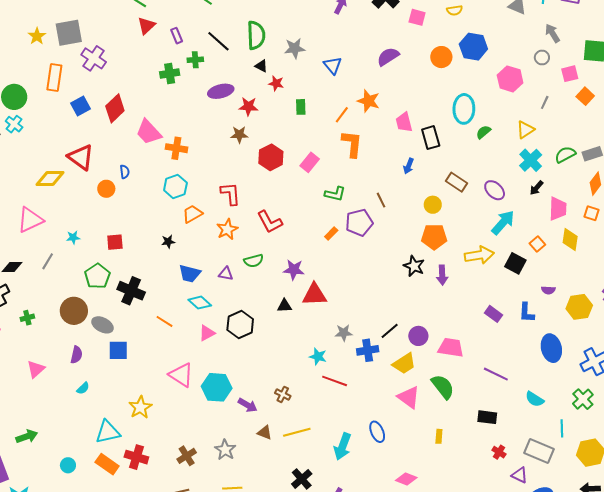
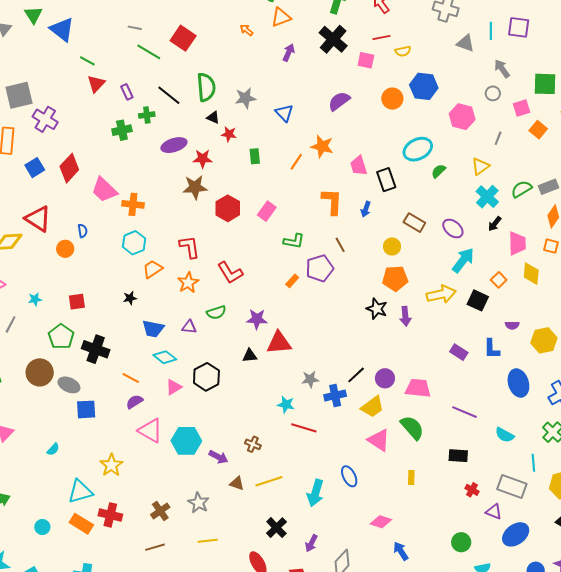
cyan ellipse: (464, 109) -> (418, 149), turned 64
brown star: (239, 135) -> (195, 187), size x1.4
orange L-shape: (352, 144) -> (332, 202), moved
purple semicircle: (76, 355) -> (135, 402), moved, turned -132

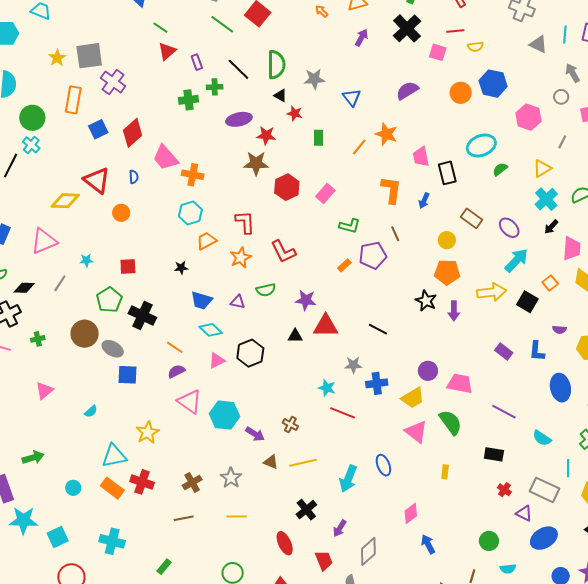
blue semicircle: (83, 231) -> (134, 177), moved
black line: (356, 375) -> (378, 329), moved, turned 66
pink diamond: (381, 522) -> (411, 513), turned -60

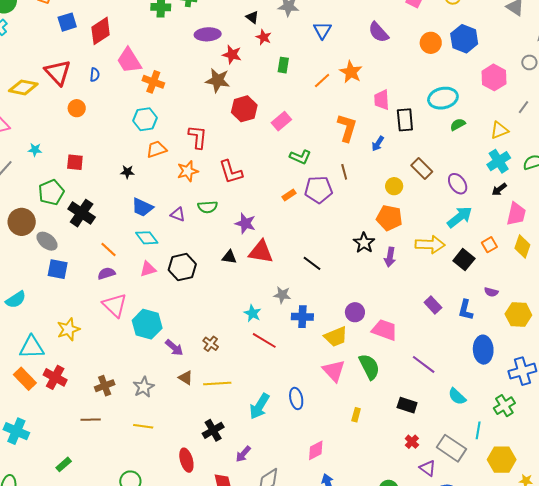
purple semicircle: (407, 91) -> (378, 32), turned -110
cyan semicircle: (91, 411) -> (16, 300), size x1.5

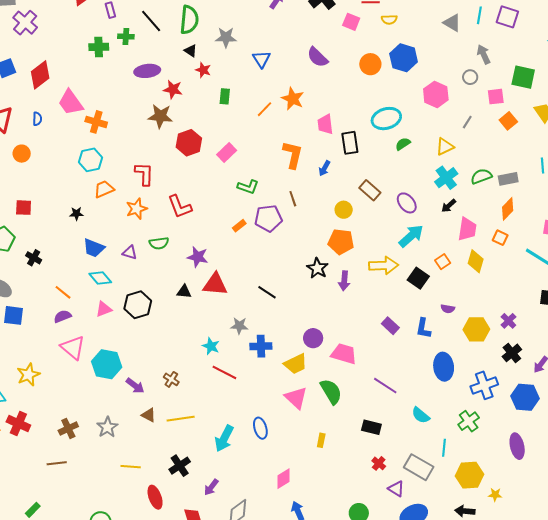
black cross: (82, 213) -> (34, 258), size x0.6
yellow line: (143, 426) -> (131, 467), moved

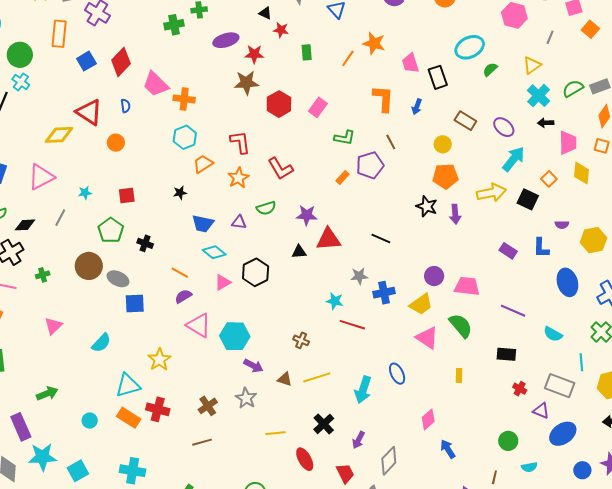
black arrow: (449, 206) -> (546, 123), turned 49
purple arrow: (135, 386) -> (253, 366), moved

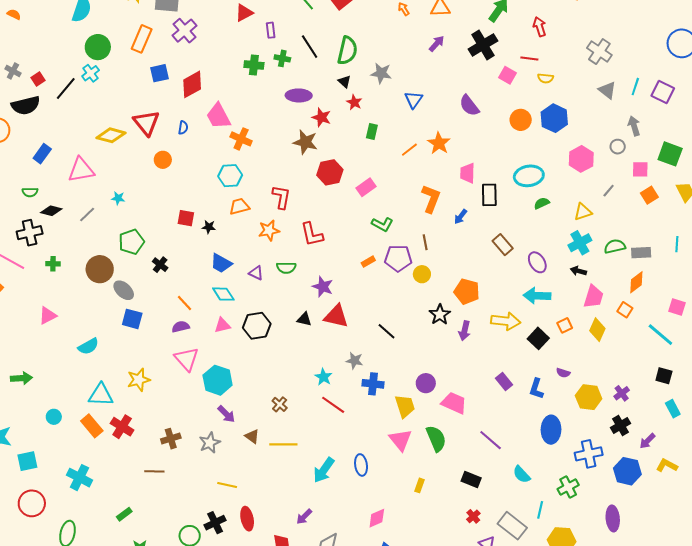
yellow circle: (443, 144) -> (422, 274), moved
cyan arrow: (514, 159) -> (537, 296), turned -144
red square: (127, 196) -> (186, 218), moved
yellow trapezoid: (421, 304) -> (405, 406), turned -90
black cross: (324, 424) -> (215, 523), moved

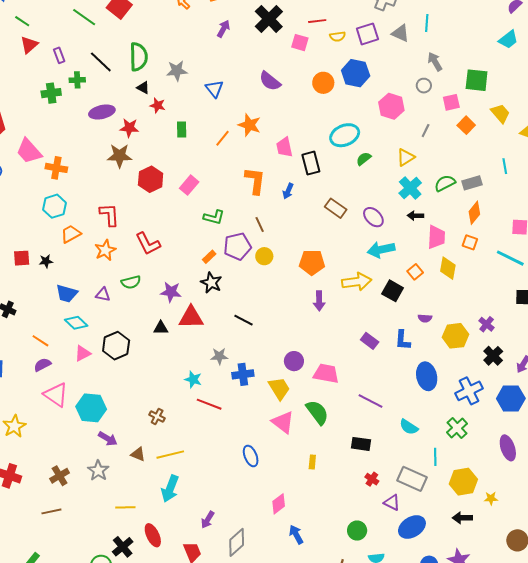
purple square: (663, 92) -> (367, 34), moved, turned -30
black star: (440, 315) -> (211, 283), moved
cyan arrow: (324, 470) -> (170, 489), moved

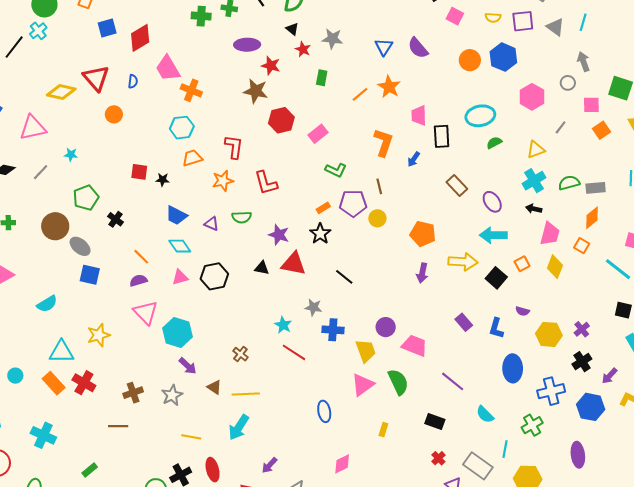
gray star: (177, 71) -> (332, 39), moved
blue triangle: (214, 89) -> (384, 47), moved
pink triangle: (283, 422) -> (363, 385), turned 35

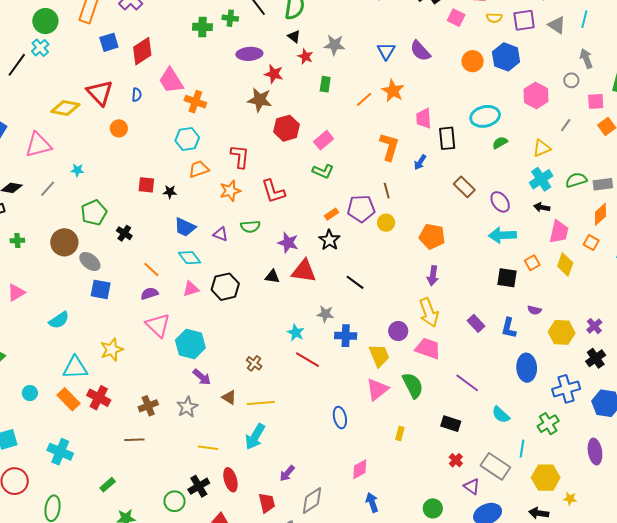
green L-shape: (336, 170) -> (323, 171), moved
yellow arrow: (463, 262) -> (429, 312), moved, turned 68
black square: (496, 278) -> (507, 278), turned -30

